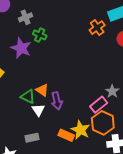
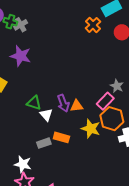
green cross: (40, 35) -> (10, 22), moved
orange triangle: (42, 90) -> (77, 106), moved, turned -32
orange rectangle: (66, 135) -> (61, 137), moved

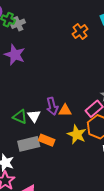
orange cross: (93, 25) -> (80, 32), moved
green triangle: (34, 103) -> (20, 117), moved
gray rectangle: (44, 143) -> (29, 144), size x1.5

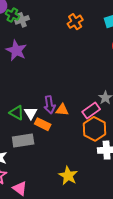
orange cross: (80, 32) -> (75, 22), moved
yellow star: (77, 134) -> (68, 176), moved
orange rectangle: (47, 140) -> (43, 124), moved

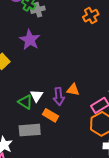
orange triangle: (62, 110) -> (73, 90), moved
white triangle: (31, 113) -> (37, 96), moved

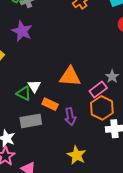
orange triangle: (73, 90) -> (70, 77), size x1.6
purple arrow: (59, 96) -> (70, 117), moved

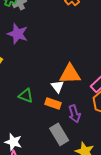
white triangle: (34, 86) -> (57, 86), moved
gray rectangle: (31, 121) -> (59, 134), moved, turned 75

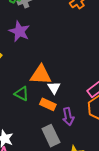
orange triangle: (70, 74) -> (41, 75), moved

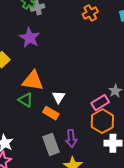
orange triangle: (41, 75) -> (33, 81), moved
purple arrow: (68, 117) -> (71, 139), moved

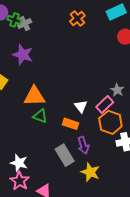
white triangle: (59, 97) -> (81, 106), moved
green triangle: (26, 100) -> (40, 116), moved
orange rectangle: (51, 113) -> (70, 124), moved

